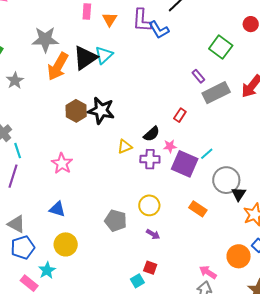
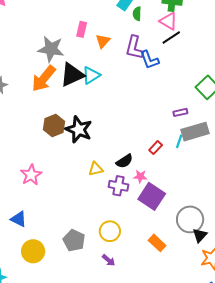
gray star: (45, 39) -> (51, 49), moved
purple rectangle: (198, 76) -> (180, 112), turned -72
cyan line: (207, 154) -> (179, 141), moved, turned -40
yellow circle: (66, 244) -> (33, 251), moved

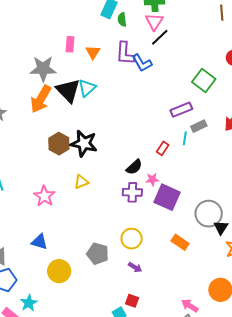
pink triangle: (169, 21) -> (154, 22), turned 42
black triangle: (72, 75) -> (68, 91), turned -40
purple rectangle: (180, 112) -> (181, 110), size x1.5
gray rectangle: (195, 132) -> (199, 126), size x0.6
yellow triangle: (96, 169) -> (81, 182), moved

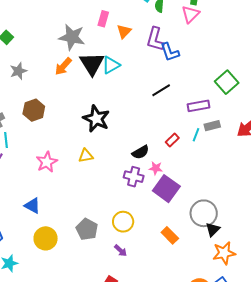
black line: (160, 37) -> (161, 90), moved
orange arrow: (41, 99) -> (63, 66), size x0.7
brown hexagon: (59, 144) -> (34, 110), moved

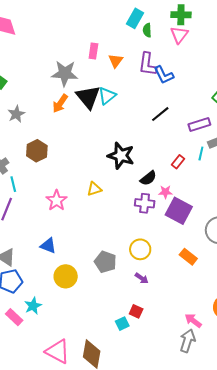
black star: (96, 119) -> (121, 156), moved

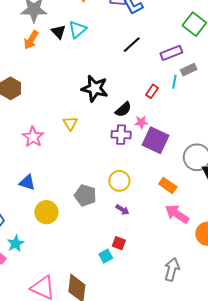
black triangle: (88, 97) -> (59, 32), size x0.6
yellow triangle: (94, 189) -> (70, 123), turned -42
pink arrow: (193, 321) -> (177, 214), moved, size x1.4

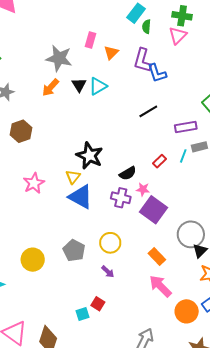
black star: (95, 88) -> (90, 156), moved
blue triangle: (27, 182) -> (81, 197), moved, size x1.5

